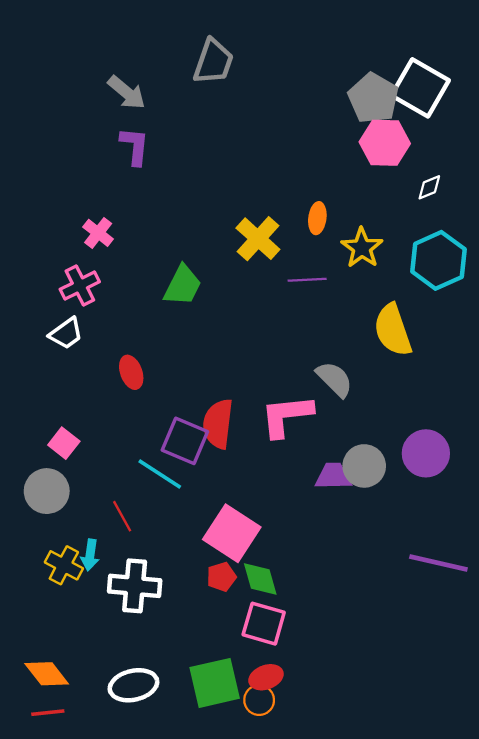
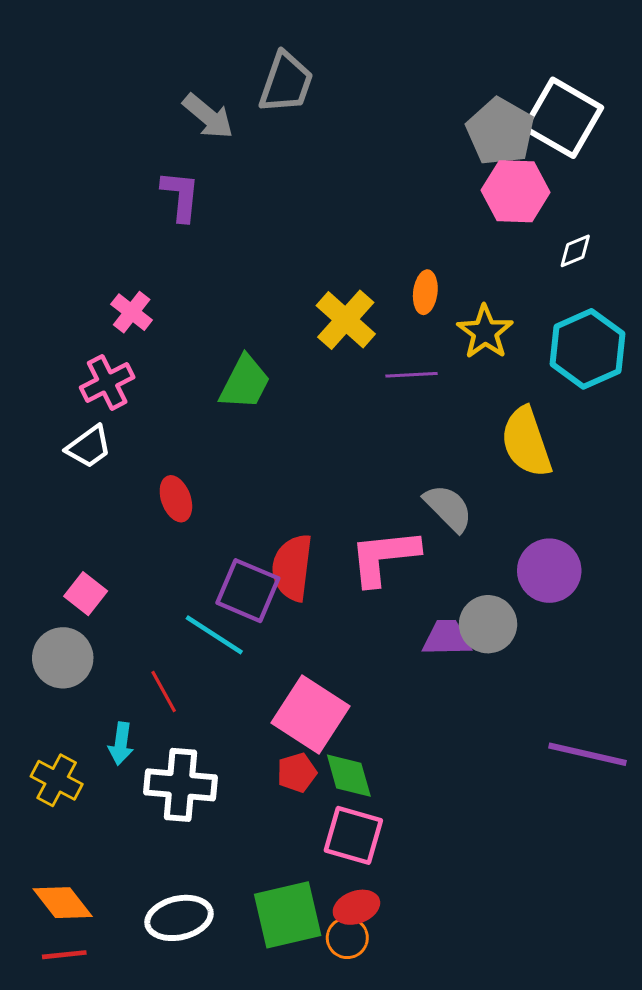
gray arrow: (127, 92) -> (208, 116), moved
purple circle: (426, 453) -> (549, 571), moved
yellow cross: (64, 565) -> (57, 780), moved

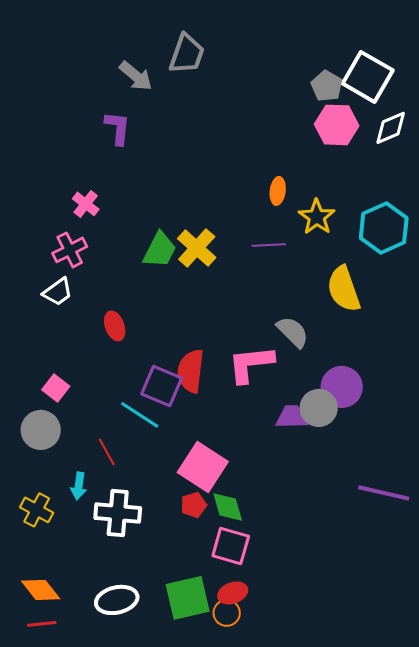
gray pentagon: (500, 132) -> (327, 86), size x0.7
white diamond: (575, 251) -> (391, 128), moved, size x1.5
yellow cross: (346, 320) -> (197, 248), moved
purple circle: (549, 571) -> (342, 387), moved

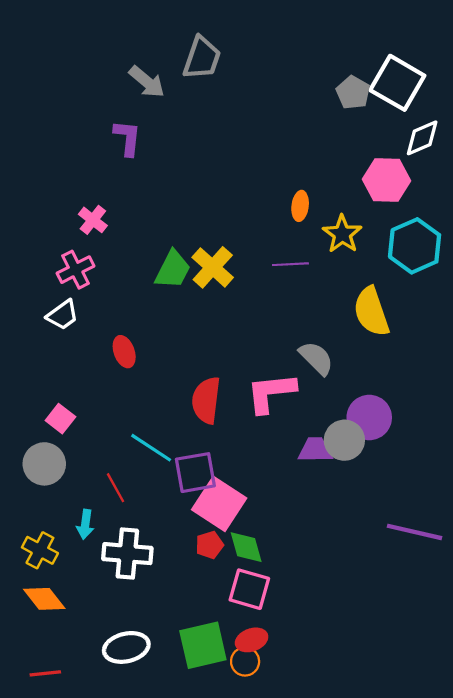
pink hexagon: (337, 125) -> (386, 180), moved
purple square: (162, 386) -> (195, 473), moved, turned -33
orange diamond: (41, 590) -> (44, 599), moved

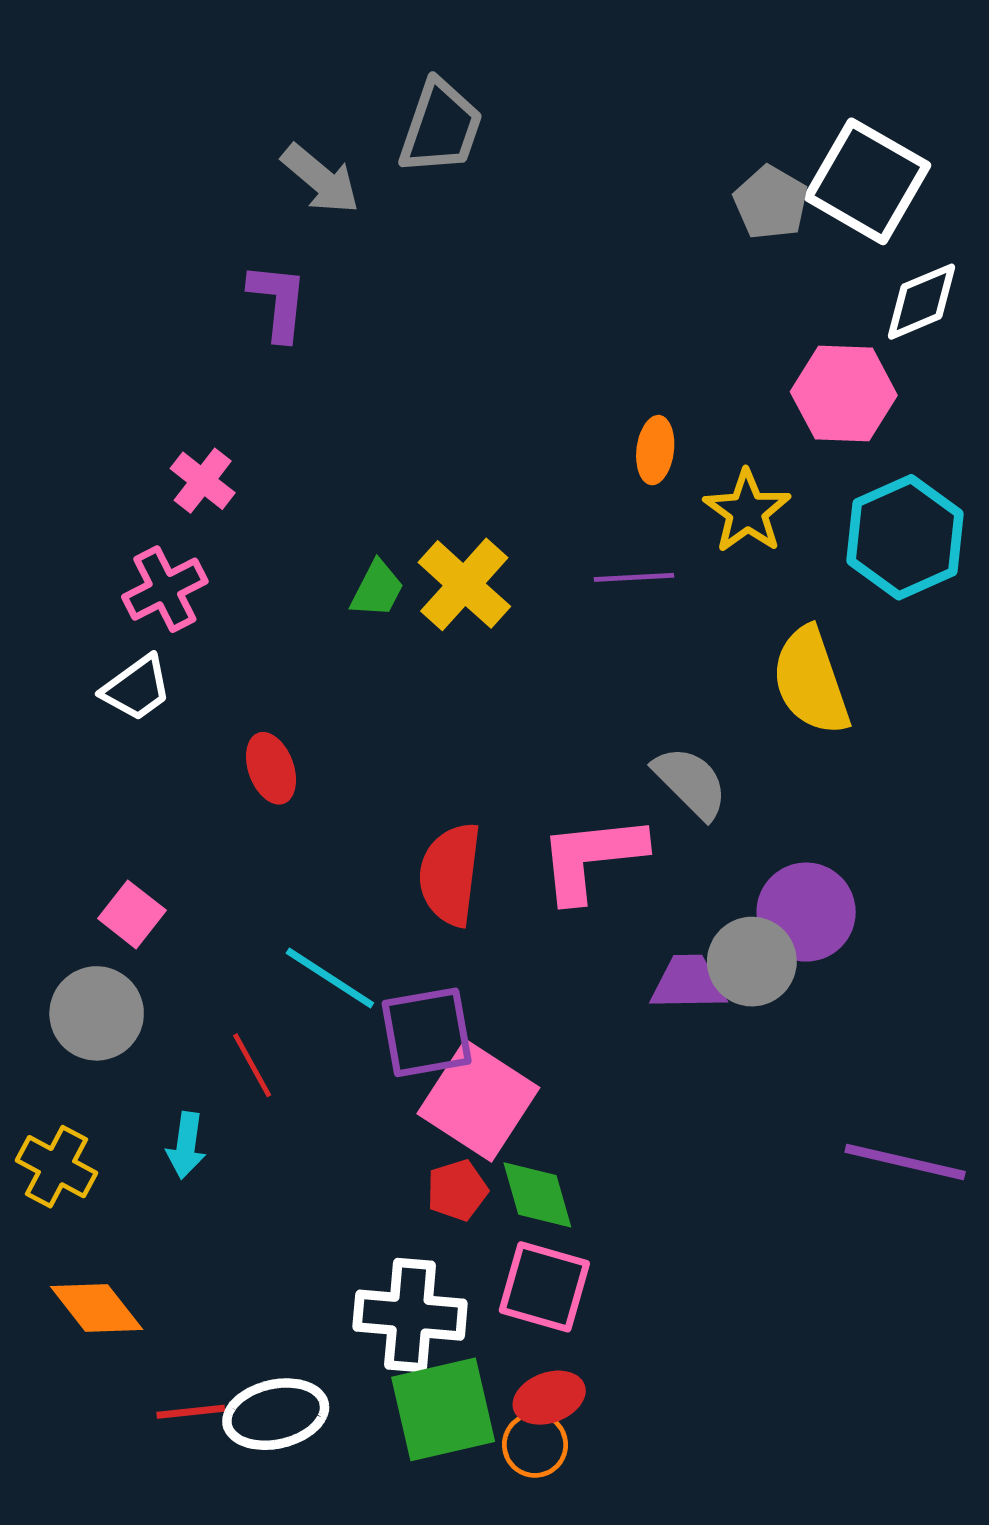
green trapezoid: (173, 270) -> (377, 589), size x0.7
yellow cross: (40, 550) -> (57, 1167), moved
white cross: (127, 554) -> (410, 1315), moved
red line: (45, 673) -> (191, 1412), moved

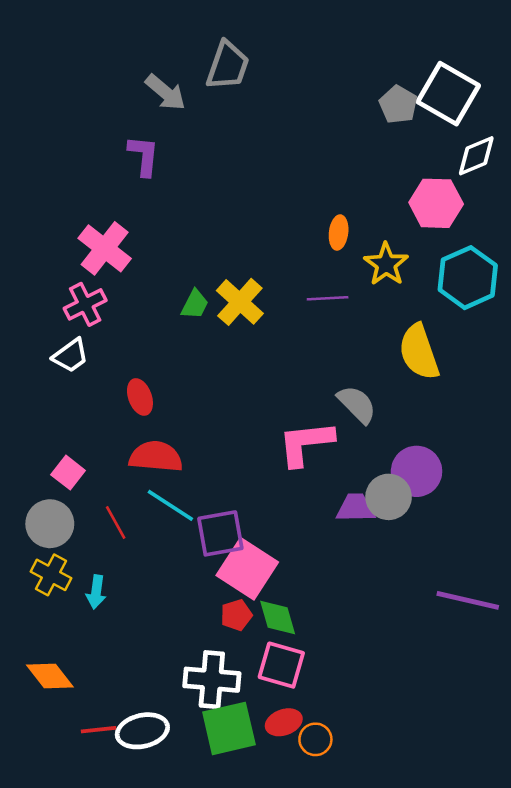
pink cross: (203, 481) -> (105, 248), size x1.6
red semicircle: (450, 874) -> (156, 457), moved, turned 88
red line: (252, 1065) -> (116, 522), moved
yellow cross: (57, 1167) -> (51, 575), moved
orange circle: (535, 1445) -> (315, 739), moved

